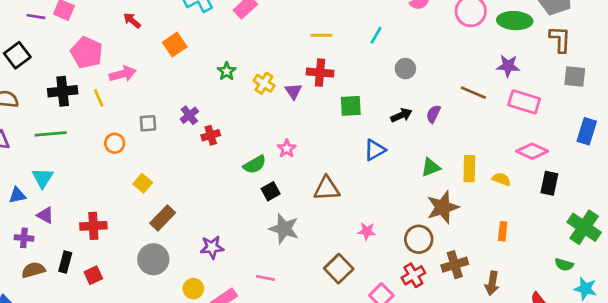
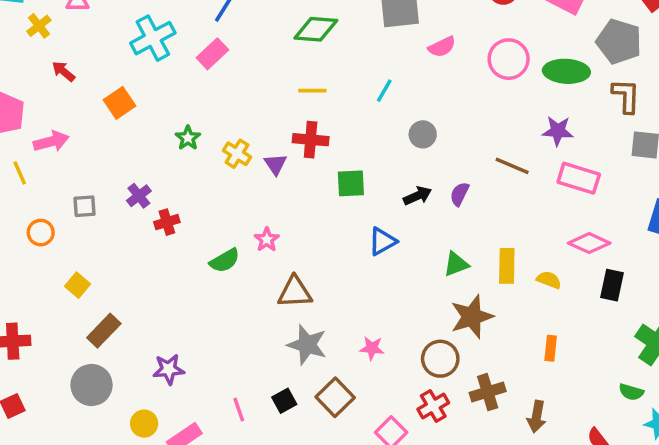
brown triangle: (327, 189) -> (295, 292), moved
black square: (271, 191) -> (284, 401), moved
gray star: (284, 229) -> (307, 345), moved
pink line: (265, 278) -> (239, 410), turned 60

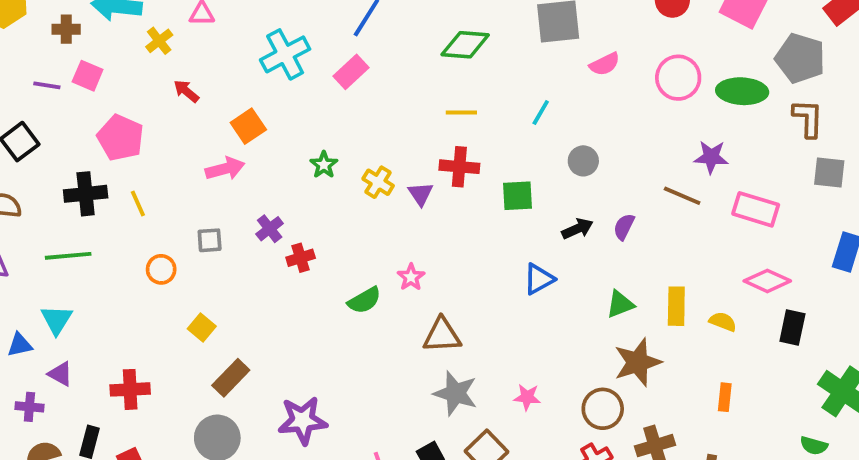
purple star: (558, 131) -> (711, 157), moved
pink arrow: (51, 141) -> (225, 169), moved
green square: (351, 183) -> (517, 196), moved
purple star: (169, 369) -> (302, 420), size x1.4

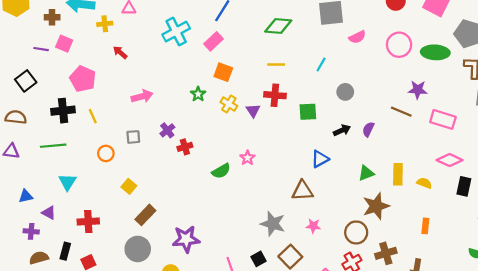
yellow cross: (159, 41) -> (105, 24), turned 32
orange square: (248, 126) -> (223, 72), moved, turned -36
cyan triangle: (57, 320) -> (67, 182), moved
brown triangle: (442, 335) -> (302, 191), moved

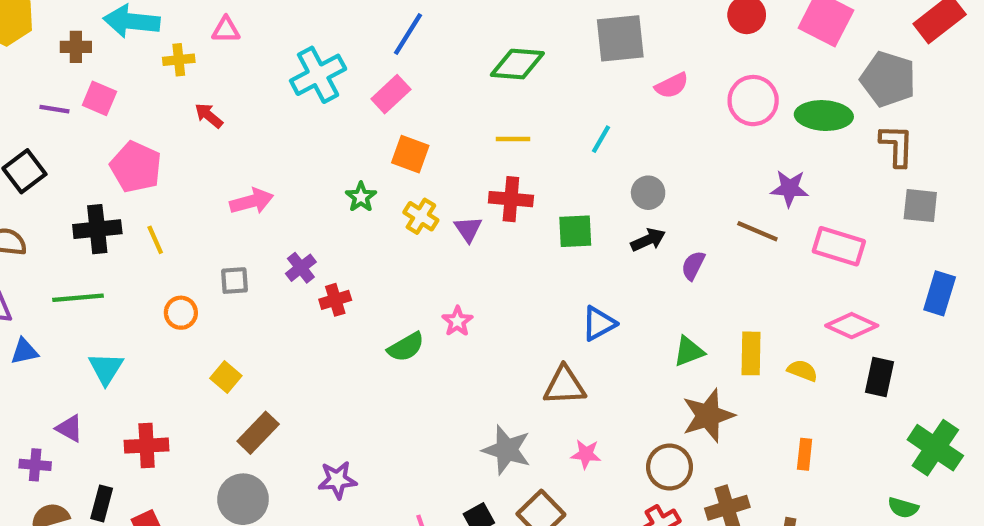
black arrow: (342, 130) -> (648, 240), moved
blue triangle: (26, 196) -> (24, 351), moved
purple star: (186, 239) -> (337, 480), size x0.7

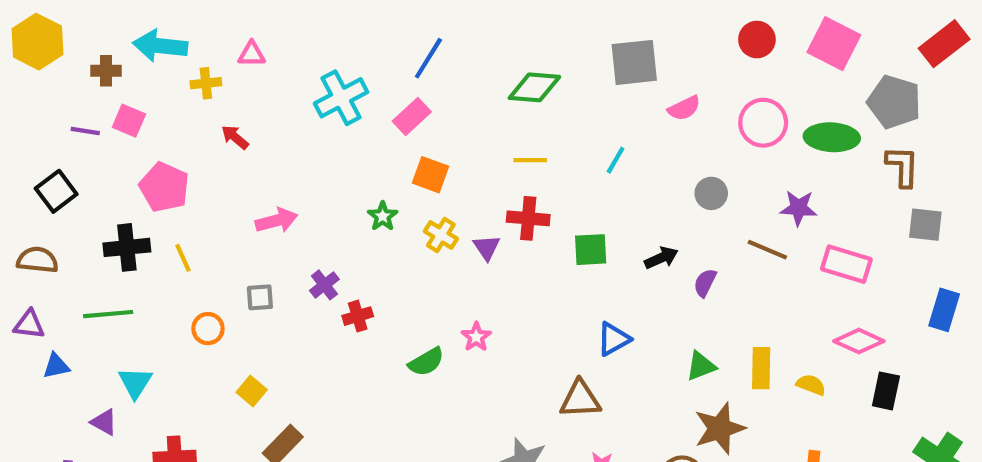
gray circle: (648, 193) -> (711, 193), moved
purple triangle: (69, 428) -> (104, 422), moved

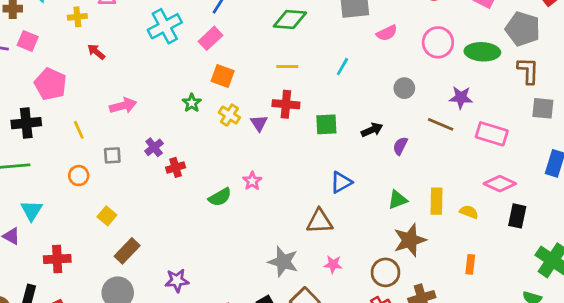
yellow line: (183, 258) -> (79, 130), moved

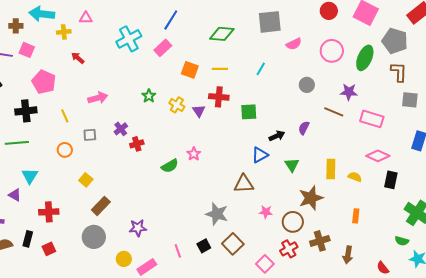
green ellipse: (482, 52) -> (365, 58), turned -70
orange square: (223, 76) -> (190, 70), moved
black arrow: (372, 130) -> (277, 136), moved
green triangle: (398, 200) -> (292, 165), moved, turned -42
pink star: (333, 264) -> (266, 212), moved

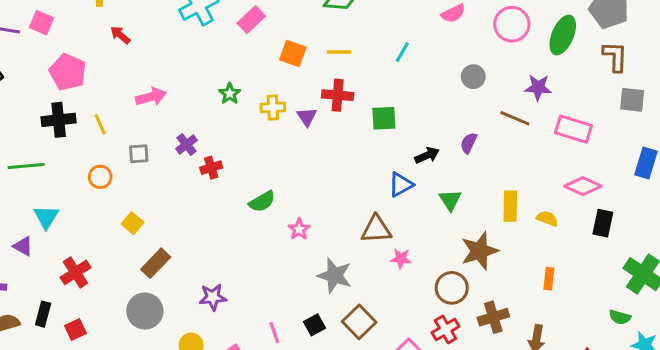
yellow cross: (177, 105) -> (273, 107), turned -35
black cross: (26, 111) -> (59, 120), moved
pink star: (194, 154) -> (299, 229), moved
red cross: (49, 212) -> (75, 272), turned -30
pink star: (266, 212) -> (401, 259), moved

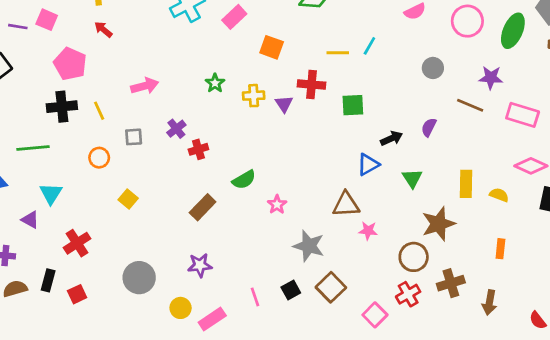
red arrow: (120, 35) -> (103, 29), moved
yellow line: (339, 52) -> (338, 53), moved
brown rectangle: (156, 263) -> (203, 207), moved

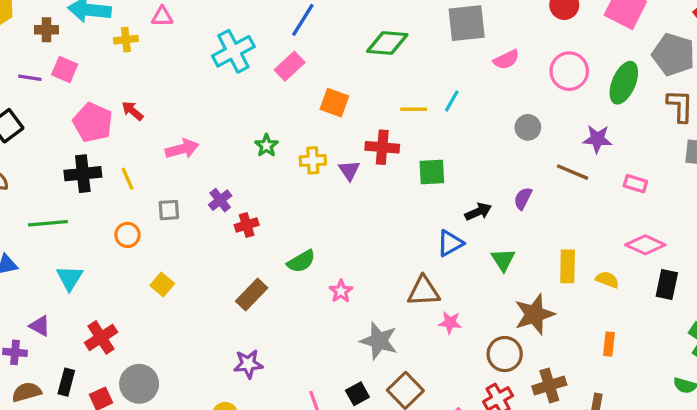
red arrow: (103, 29) -> (132, 111), moved
pink rectangle: (523, 115) -> (635, 184), size x0.6
purple triangle: (30, 220) -> (40, 326), moved
gray circle: (139, 278) -> (139, 384), moved

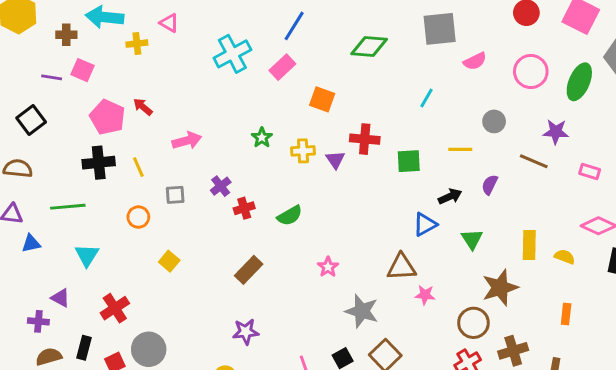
pink triangle: (162, 17) -> (169, 23), turned 30
yellow line: (414, 109) -> (460, 149), moved
green semicircle: (301, 261) -> (290, 216), moved

